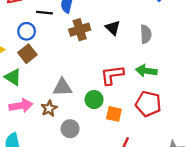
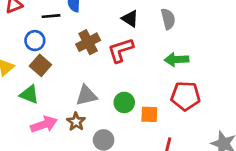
brown cross: (80, 30) -> (88, 42), moved
red L-shape: (112, 75) -> (121, 50), moved

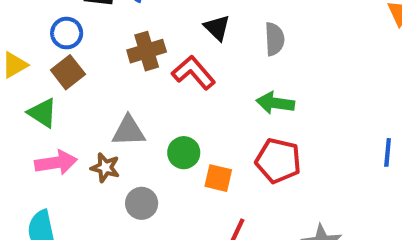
red L-shape: (121, 50) -> (194, 73), turned 56
brown star: (76, 122) -> (105, 168), turned -30

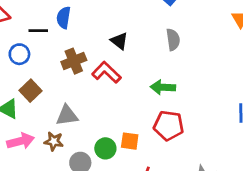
gray semicircle: (274, 39) -> (173, 40), moved
brown square: (68, 72) -> (30, 91), moved
green circle: (184, 153) -> (105, 148), moved

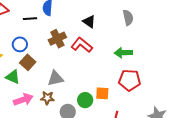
blue circle: (19, 54) -> (20, 44), moved

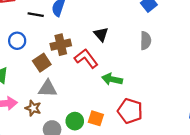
green arrow: (123, 53) -> (112, 79), moved
brown square: (28, 62) -> (42, 63), moved

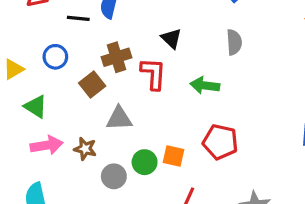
red L-shape: (86, 58) -> (153, 74), turned 45
green arrow: (112, 79) -> (205, 85), moved
gray triangle: (48, 89) -> (119, 118), moved

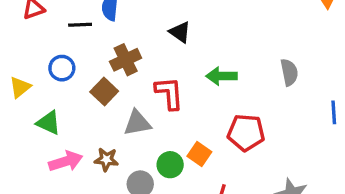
gray semicircle: (234, 42) -> (289, 72), moved
red L-shape: (153, 74) -> (169, 93), moved
orange square: (174, 156) -> (199, 154), turned 30

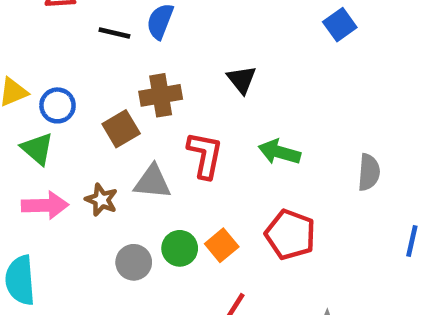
blue circle: (62, 68) -> (57, 105), moved
brown star: (106, 159) -> (101, 200), moved

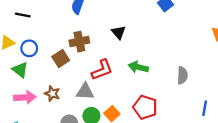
black line: (114, 33) -> (23, 15), moved
red L-shape: (205, 155) -> (102, 70), turned 60
gray triangle: (153, 182) -> (85, 92), moved

